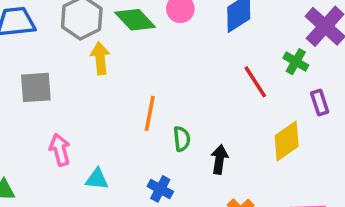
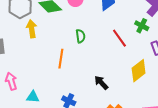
green semicircle: (182, 139) -> (80, 36), moved
black arrow: (219, 159) -> (101, 83), turned -49

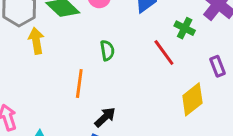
green cross: (142, 26) -> (185, 28), moved
black arrow: (101, 83) -> (105, 117), moved, turned 91

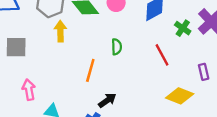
green cross: (185, 28) -> (183, 28), moved
yellow diamond: (192, 99) -> (180, 96), turned 52

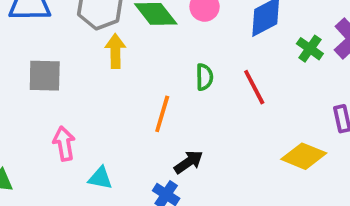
red line: (162, 55) -> (254, 87), moved

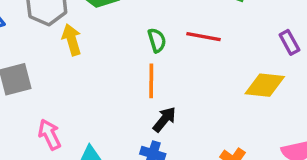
red line: (254, 87) -> (204, 37), turned -36
orange line: (162, 114) -> (151, 81), moved

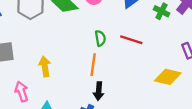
yellow arrow: (72, 40) -> (45, 66), moved
black arrow: (164, 119) -> (99, 91), turned 138

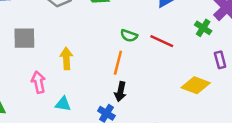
green cross: (162, 11) -> (203, 28), moved
green semicircle: (100, 38) -> (129, 36), turned 112

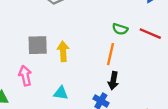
gray square: (24, 38) -> (38, 45), moved
pink arrow: (38, 82) -> (25, 76), moved

